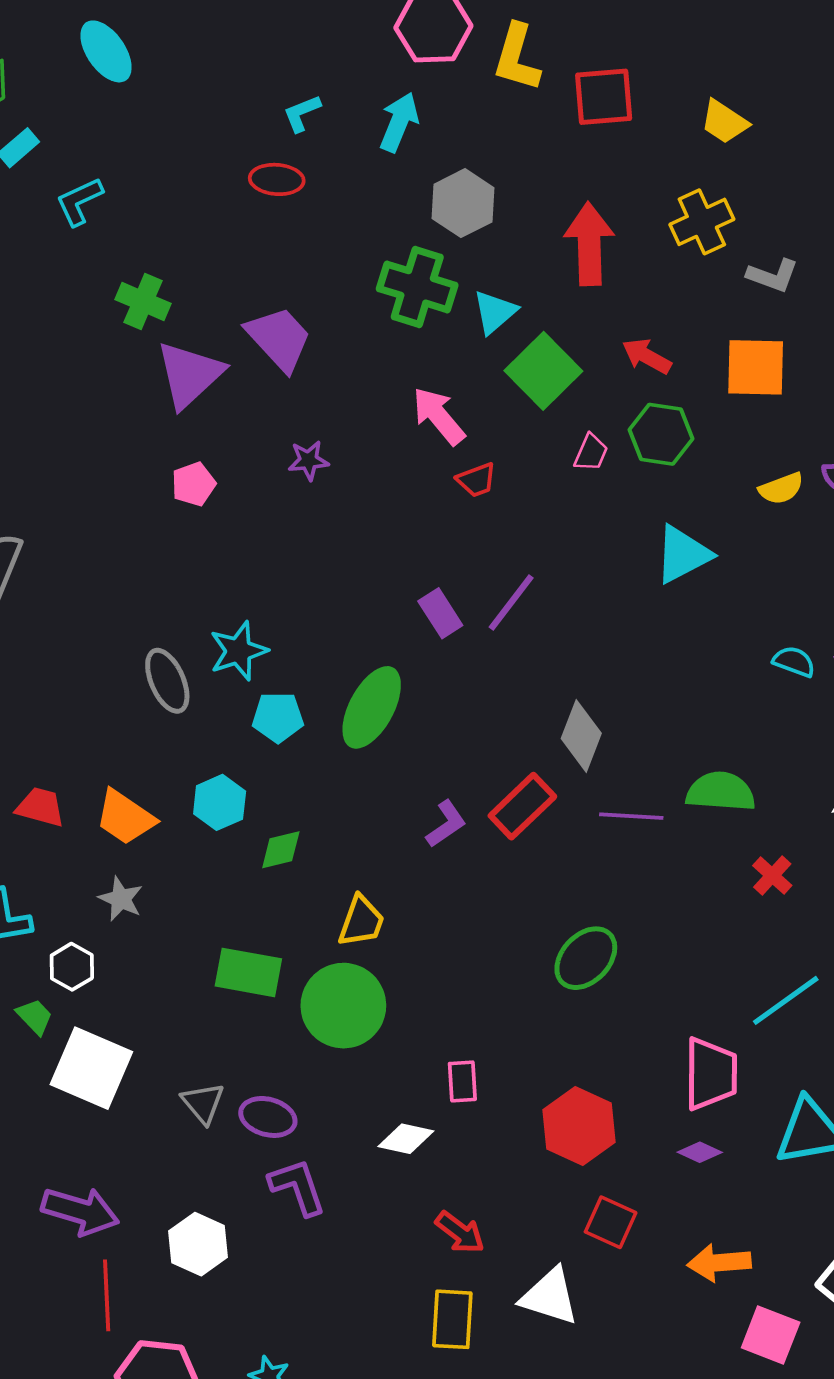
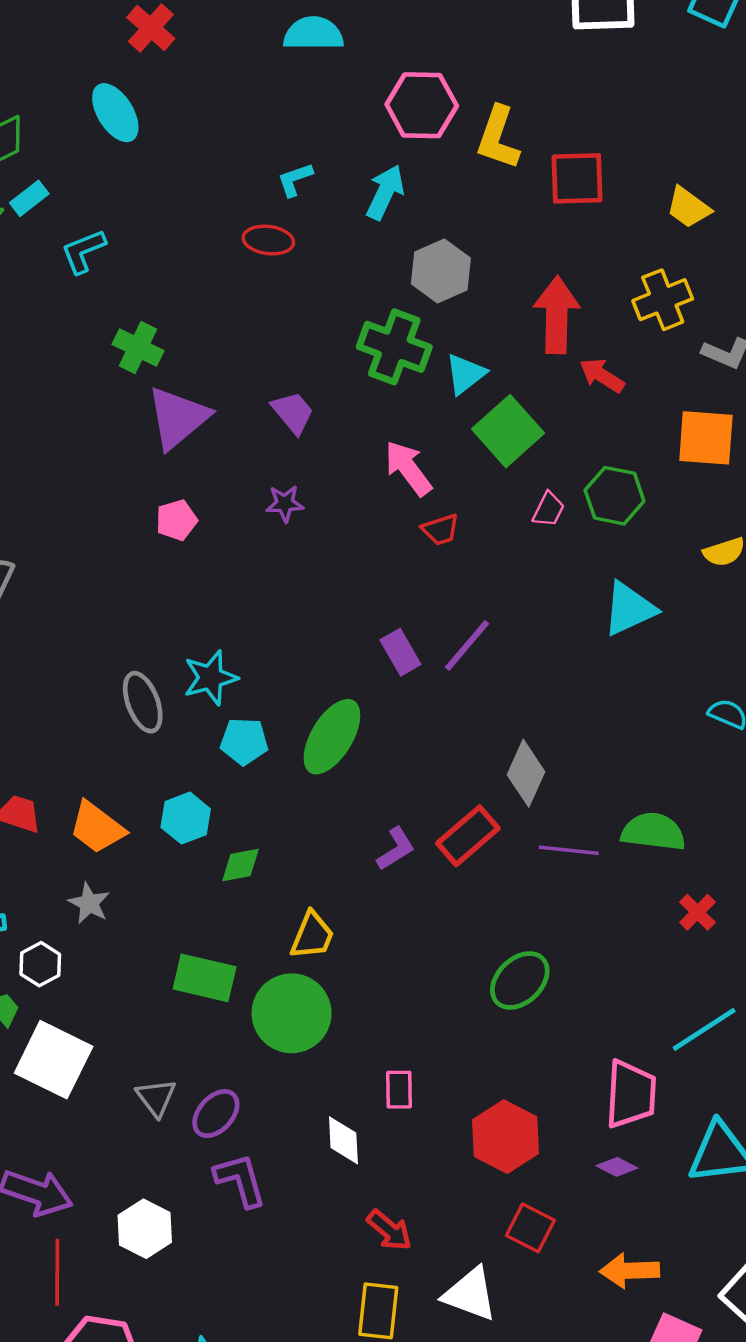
purple trapezoid: (279, 339) -> (293, 412), moved, size x0.7
red arrow: (647, 356) -> (602, 375), moved
purple ellipse: (268, 1117) -> (216, 1114), turned -66
white diamond: (406, 1139) -> (343, 1140), turned 72

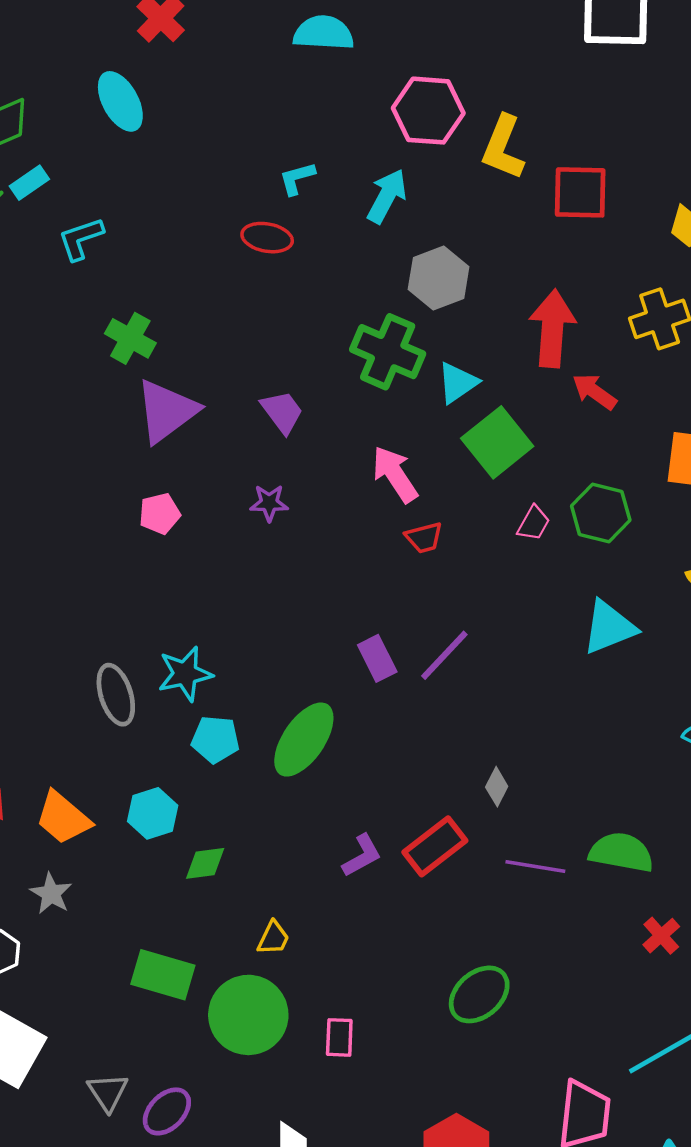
gray diamond: (526, 773) -> (497, 787), size x0.6
yellow trapezoid: (312, 935) -> (273, 938), size x0.7
pink rectangle: (399, 1090) -> (339, 1037), moved

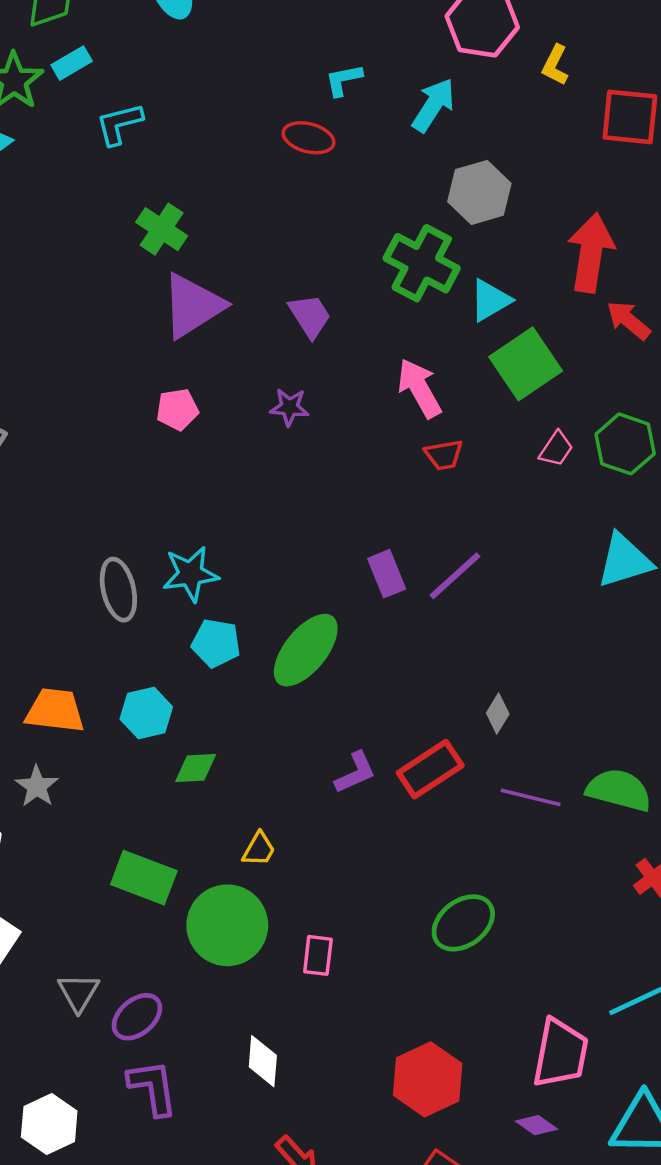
yellow L-shape: (503, 147) -> (555, 65), size x0.6
orange trapezoid: (63, 818) -> (55, 711), turned 142

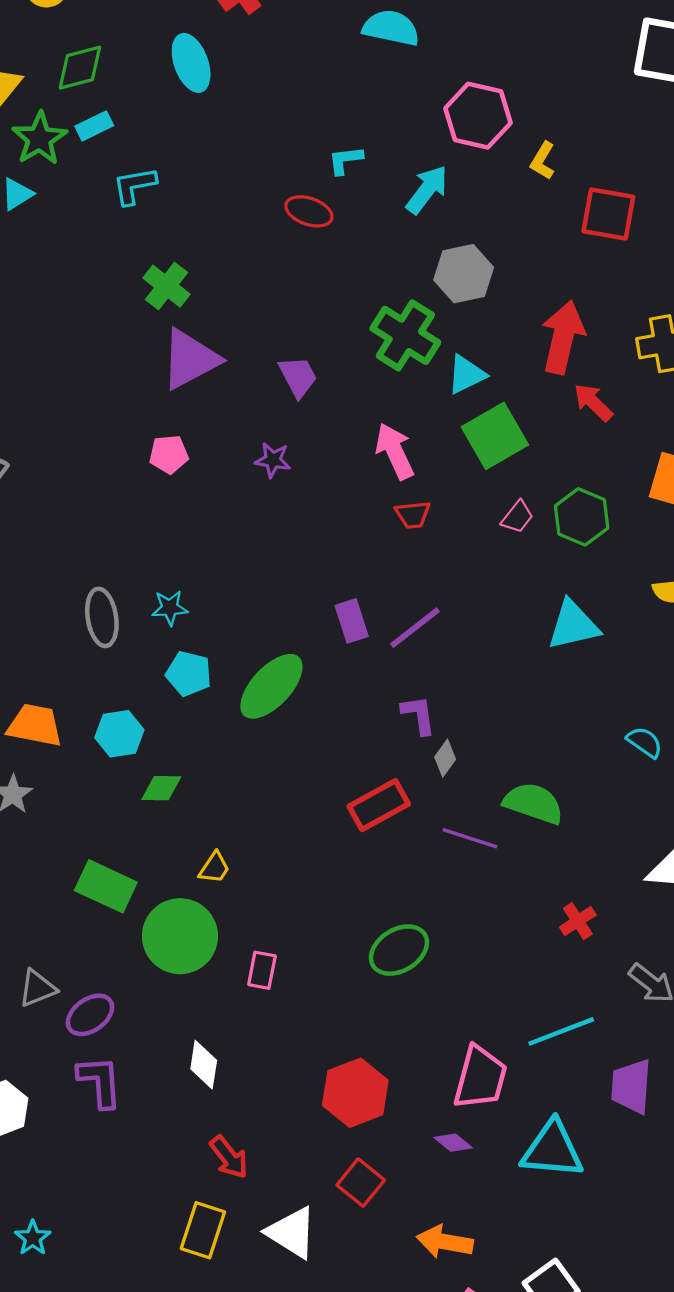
cyan star: (190, 574) -> (170, 608), size x0.7
purple L-shape: (355, 773) -> (419, 715), moved, turned -78
green semicircle: (619, 790) -> (533, 803), moved
gray triangle: (78, 992) -> (37, 988), turned 33

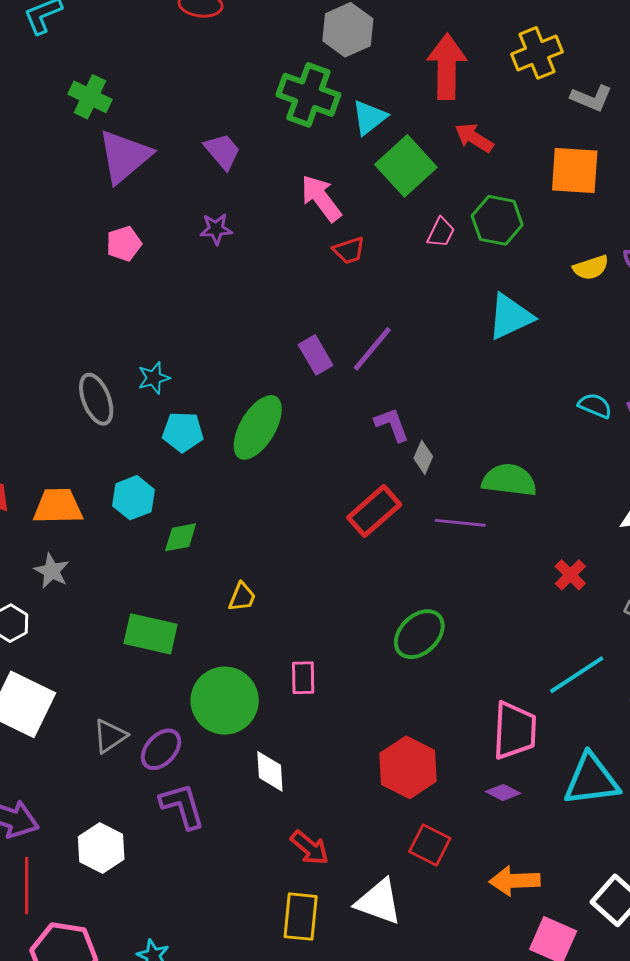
red arrow: (593, 402) -> (474, 138), moved
green circle: (180, 936) -> (225, 701), moved

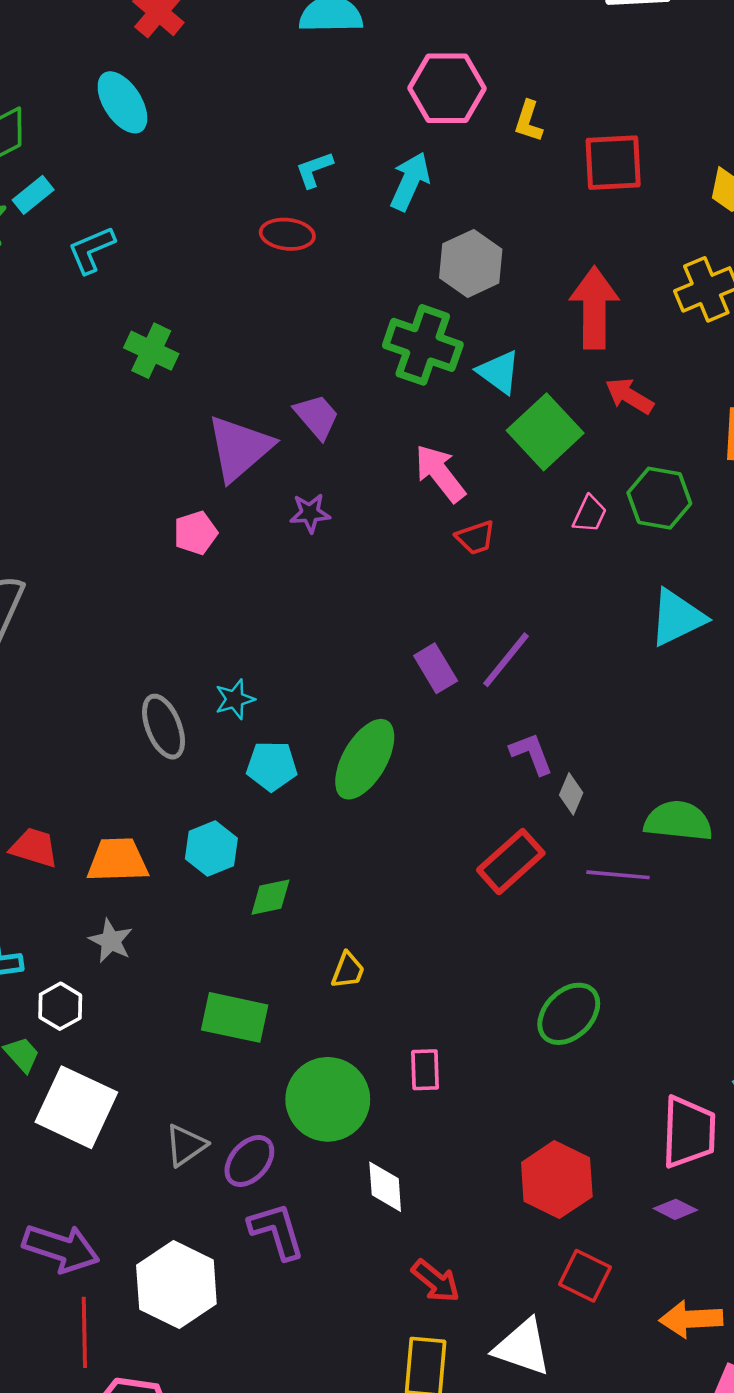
cyan triangle: (369, 117) -> (499, 372), turned -45
purple triangle: (124, 156) -> (239, 448), moved
white hexagon: (101, 848) -> (176, 1285), size x1.4

